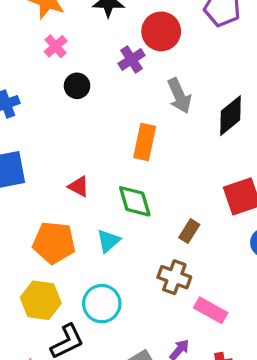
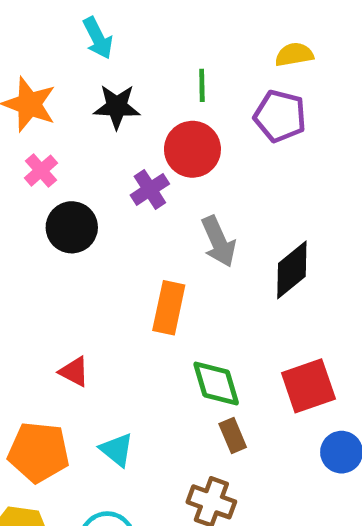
black circle: (77, 86) -> (72, 227), size x1.4
green diamond: (135, 201) -> (216, 383), moved
brown rectangle: (189, 231) -> (233, 436), turned -55
cyan triangle: (108, 241) -> (117, 450), turned -40

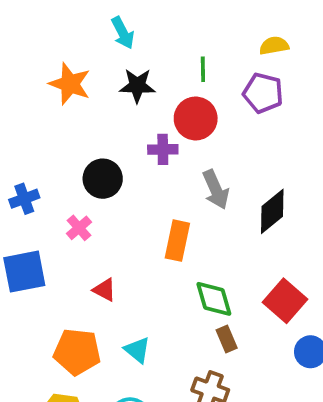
pink cross: (41, 171) -> (79, 228), moved
purple cross: (150, 189) -> (163, 149), turned 32
red square: (308, 386) -> (285, 301), turned -30

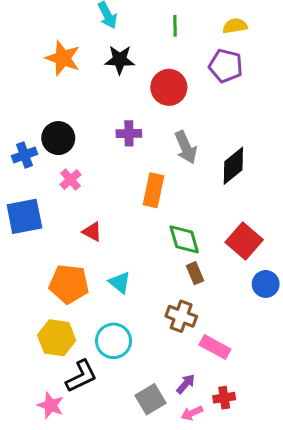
green line: (203, 69) -> (175, 26), moved
purple cross: (163, 149) -> (129, 133), moved
black circle: (103, 179) -> (58, 138), moved

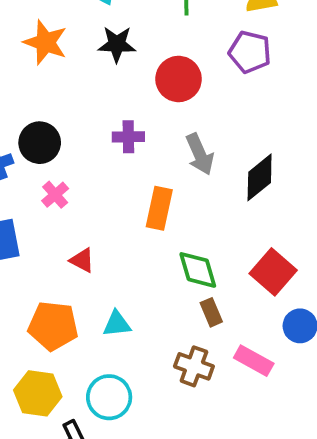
cyan triangle: (120, 282) -> (117, 324), turned -45
pink rectangle: (215, 347) -> (254, 361), moved

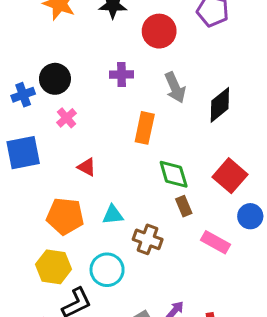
brown cross: (194, 366) -> (148, 239), moved

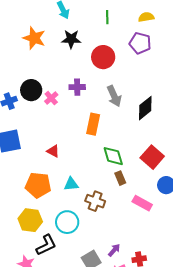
pink cross: (67, 118) -> (51, 98), moved

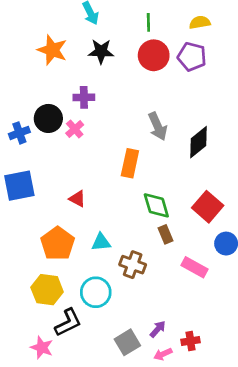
red circle: (103, 57) -> (154, 55), moved
purple cross: (77, 87) -> (84, 97), moved
orange pentagon: (38, 185) -> (58, 244), turned 30

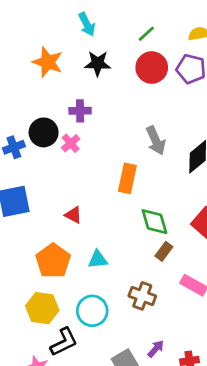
green line: (148, 22) -> (146, 34), turned 48
brown rectangle: (166, 234) -> (164, 251), turned 60
brown cross: (133, 265) -> (142, 296), moved

